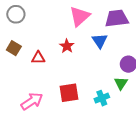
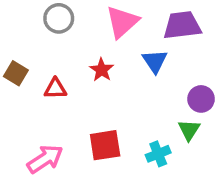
gray circle: (16, 14) -> (59, 18), moved

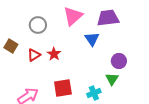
gray circle: (59, 18) -> (38, 25), moved
red star: (102, 70) -> (54, 54), moved
red triangle: (55, 89) -> (34, 55), turned -32

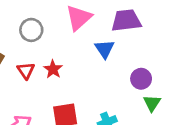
red triangle: (34, 55) -> (26, 71), turned -32
green triangle: (112, 79) -> (152, 103), moved

